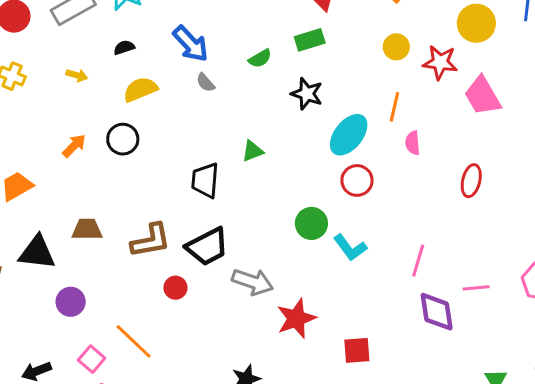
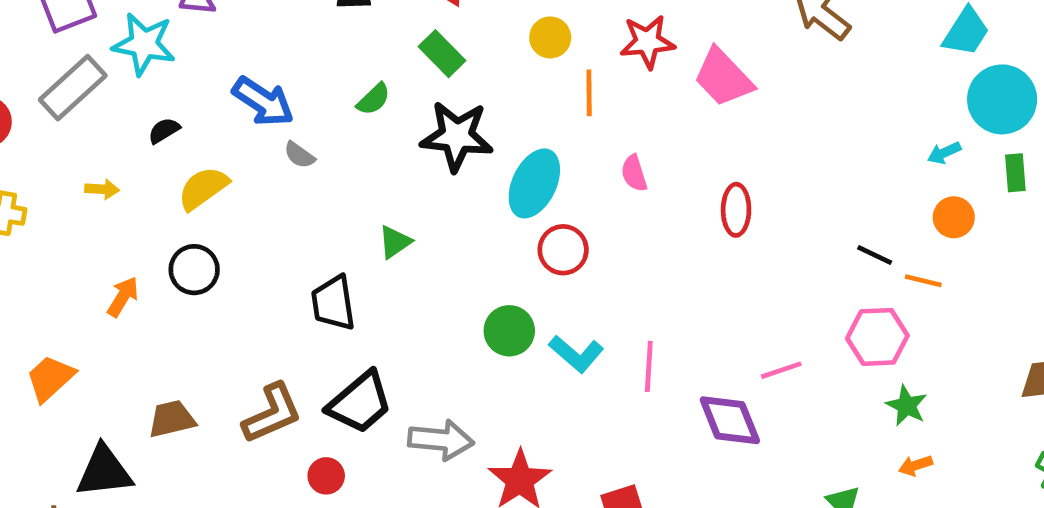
green rectangle: (310, 40) -> (442, 54), turned 76
yellow circle: (396, 47) -> (550, 37), moved
black star: (307, 94) -> (457, 136), size x1.4
orange line: (394, 107) -> (589, 93), moved
pink line: (418, 261) -> (649, 366), moved

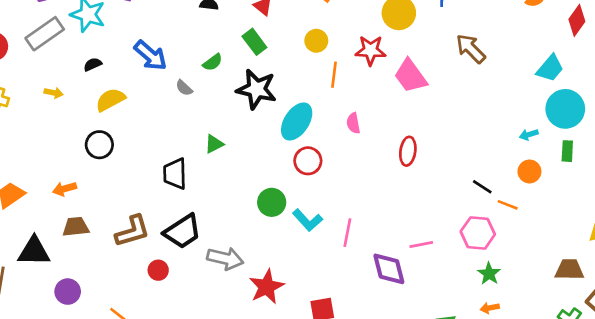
gray semicircle: (299, 155) -> (184, 88), moved
orange arrow: (123, 297) -> (65, 189), moved, turned -145

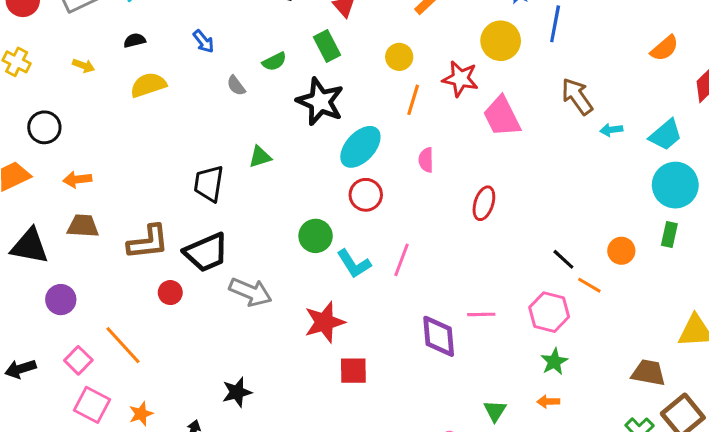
blue arrow: (151, 56) -> (204, 41), size x0.6
cyan arrow: (529, 135) -> (611, 130), moved
black circle: (99, 145) -> (44, 127), moved
pink line: (347, 233) -> (401, 260), moved
red star: (267, 287) -> (325, 322), moved

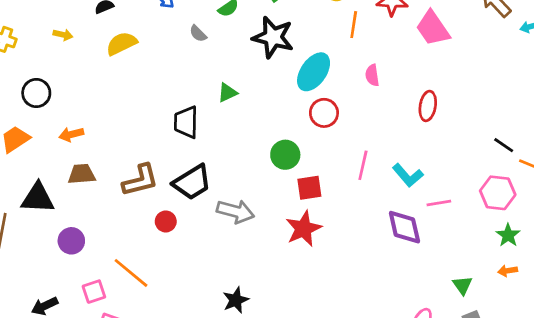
cyan L-shape: (354, 264) -> (408, 175), moved
pink square: (78, 360) -> (94, 292), turned 35
red square: (353, 371) -> (309, 188), moved

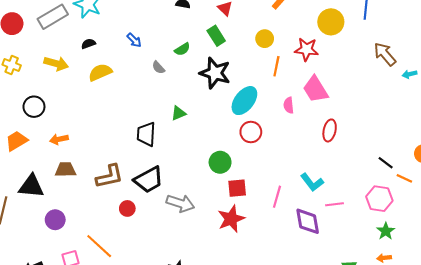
pink trapezoid: (433, 28) -> (315, 89), moved
yellow arrow: (63, 35) -> (56, 64), size x1.6
pink line: (363, 165) -> (277, 197), moved

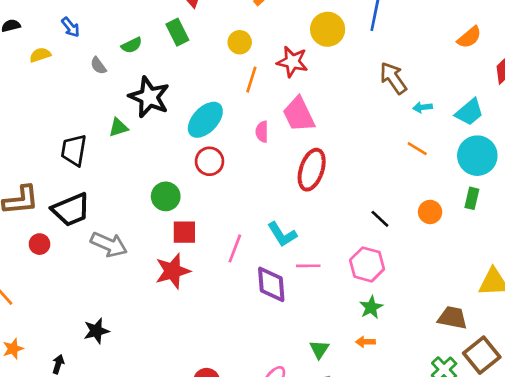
yellow semicircle: (100, 72) -> (40, 55), moved, size x0.7
black star: (215, 73) -> (149, 97), moved
red ellipse: (330, 130) -> (312, 170), size x1.4
orange line: (404, 178) -> (417, 149), moved

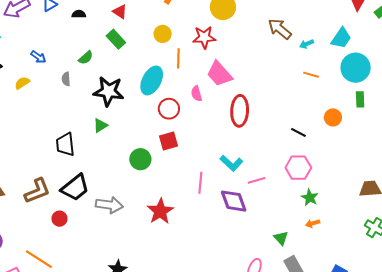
gray semicircle: (98, 66) -> (66, 79), turned 48
cyan ellipse: (205, 120) -> (152, 80), moved
green triangle: (118, 127) -> (100, 125), moved
red circle: (210, 161) -> (169, 109), moved
red square: (184, 232) -> (169, 141), moved

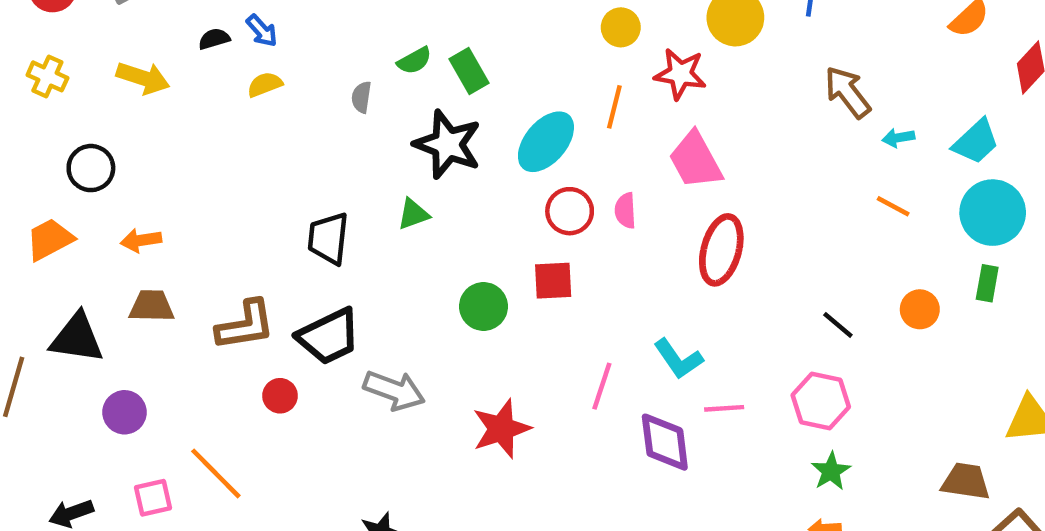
yellow circle: (163, 34) -> (621, 27), moved
green rectangle: (116, 39) -> (469, 71), moved
blue arrow: (38, 57) -> (262, 31), moved
pink semicircle: (196, 94) -> (625, 211), moved

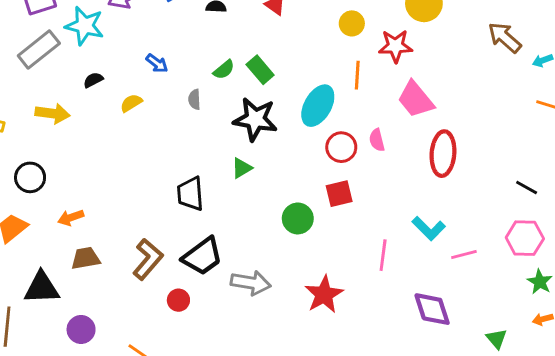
blue arrow: (262, 31) -> (157, 63), moved
brown L-shape: (245, 325) -> (148, 259), turned -30
purple diamond: (665, 442) -> (432, 309), moved

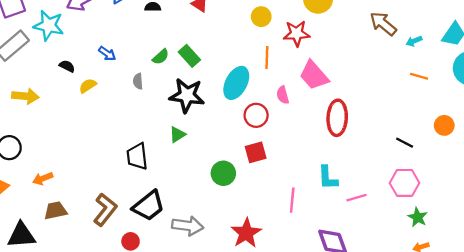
black semicircle: (93, 80) -> (67, 66), moved, turned 56
pink semicircle: (377, 140) -> (283, 95), moved
cyan L-shape: (429, 228) -> (328, 178), turned 45

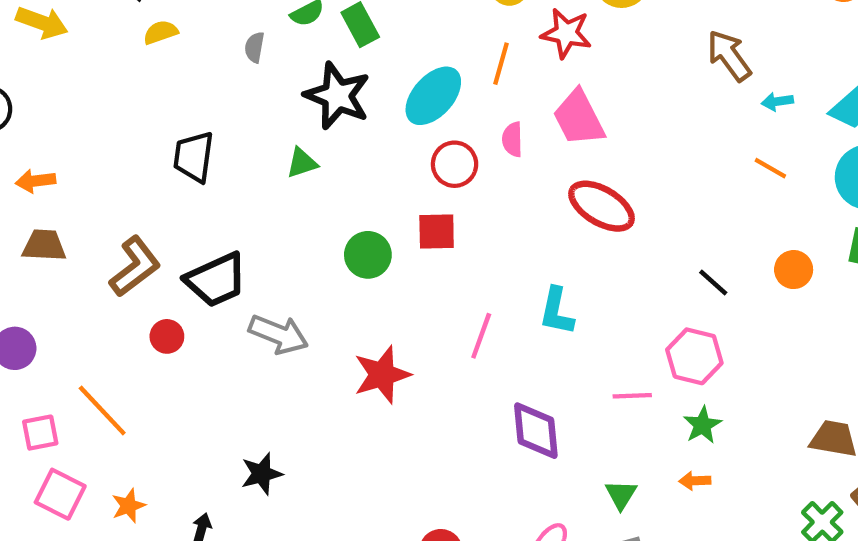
red ellipse: (337, 118) -> (602, 206), turned -76
black trapezoid: (137, 156) -> (194, 157), moved
pink line: (357, 198) -> (632, 396), moved

